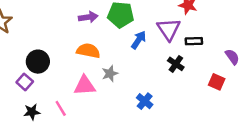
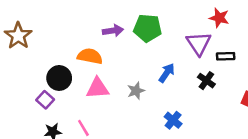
blue arrow: (139, 40) -> (167, 73), moved
orange semicircle: (88, 51) -> (90, 56), moved
pink triangle: (85, 86) -> (98, 88), moved

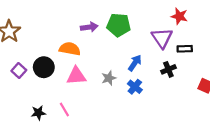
black cross: (206, 81) -> (168, 69), turned 32
purple square: (45, 100) -> (19, 70), moved
blue cross: (173, 120) -> (135, 87), moved

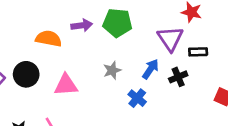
orange semicircle: (70, 49) -> (49, 39), moved
blue arrow: (135, 63) -> (150, 69), moved
gray star: (109, 78) -> (112, 70), moved

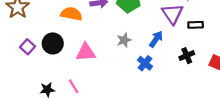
black cross: (178, 77) -> (187, 56), moved

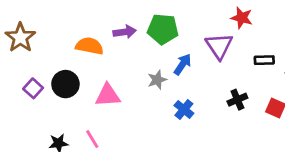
black rectangle: (196, 25) -> (264, 60), moved
blue arrow: (156, 39) -> (182, 64), moved

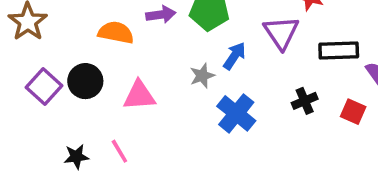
black rectangle: (264, 60) -> (339, 51), size x1.5
purple square: (33, 88) -> (44, 86), size x1.4
blue cross: (184, 109) -> (236, 113), size x1.5

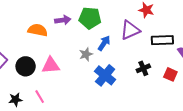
purple triangle: (281, 33) -> (130, 30), turned 40
black circle: (85, 81) -> (26, 66), moved

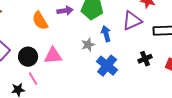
orange semicircle: (38, 30) -> (40, 21), turned -132
blue arrow: (104, 43) -> (106, 34), turned -49
pink line: (40, 97) -> (33, 79), moved

